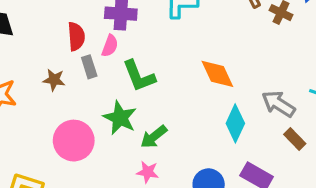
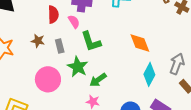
pink semicircle: (110, 46) -> (74, 22), turned -56
gray rectangle: (89, 67) -> (60, 46), moved
gray arrow: (278, 104) -> (177, 64), turned 75

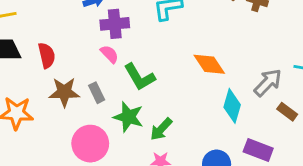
red semicircle: (53, 15) -> (47, 55), moved
brown star: (38, 41) -> (64, 92), size x1.5
gray arrow: (177, 64) -> (268, 83), turned 35

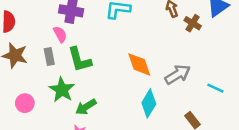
gray arrow: (268, 83) -> (178, 74), moved
gray rectangle: (97, 93) -> (49, 56), moved
pink circle: (90, 144) -> (25, 103), size x0.6

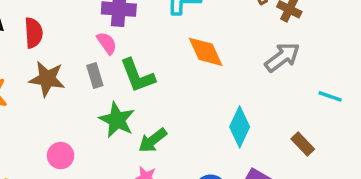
orange diamond: (139, 64) -> (206, 52), moved
gray arrow: (178, 74) -> (282, 57), moved
pink circle: (25, 103) -> (61, 156), moved

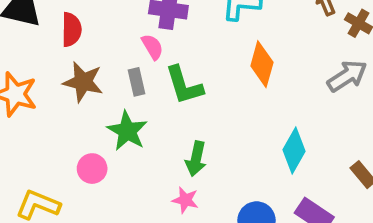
orange diamond: (206, 52) -> (262, 64), turned 36
green star: (117, 120) -> (127, 131), moved
green arrow: (153, 140) -> (196, 159), turned -44

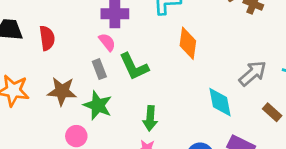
gray arrow: (347, 76) -> (253, 73), moved
brown star: (83, 82) -> (62, 91), moved
cyan diamond: (294, 151) -> (220, 102), turned -32

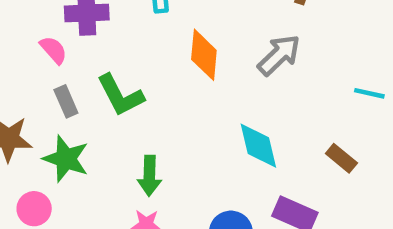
pink semicircle: (107, 42) -> (53, 50), moved
gray arrow: (253, 73) -> (279, 55), moved

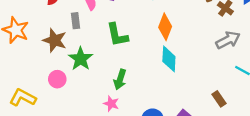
gray arrow: (279, 55) -> (228, 40), moved
gray rectangle: (66, 101) -> (75, 21), moved
cyan diamond: (258, 146) -> (169, 59), moved

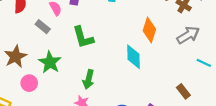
gray rectangle: (75, 21) -> (43, 27), turned -40
orange diamond: (165, 27) -> (149, 30), moved
brown star: (55, 40) -> (16, 57), moved, turned 30

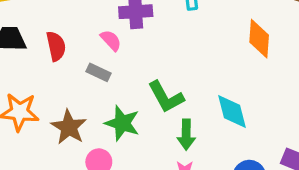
green L-shape: (83, 37) -> (166, 97), moved
cyan diamond: (133, 57) -> (232, 112), moved

